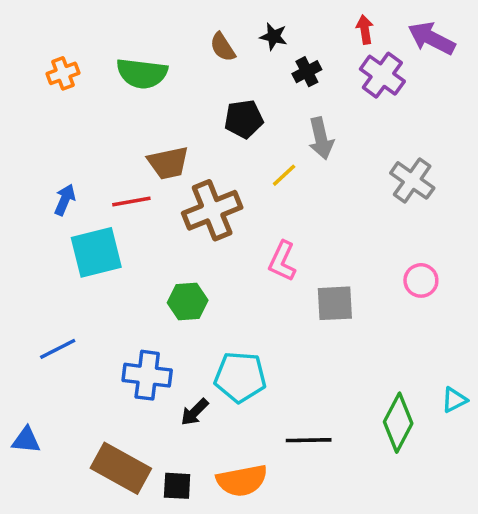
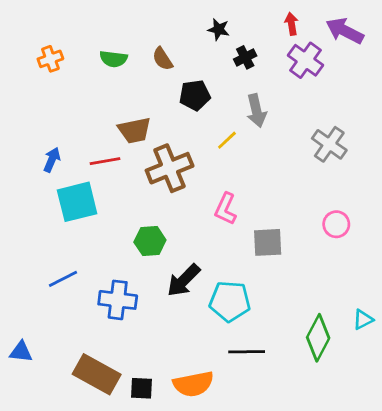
brown semicircle: (223, 47) -> (163, 59), moved
green semicircle: (142, 73) -> (113, 59), size x0.7
blue line: (58, 349) -> (63, 279), moved
cyan pentagon: (240, 377) -> (230, 301), moved
black arrow: (195, 412) -> (184, 280), moved, size x1.5

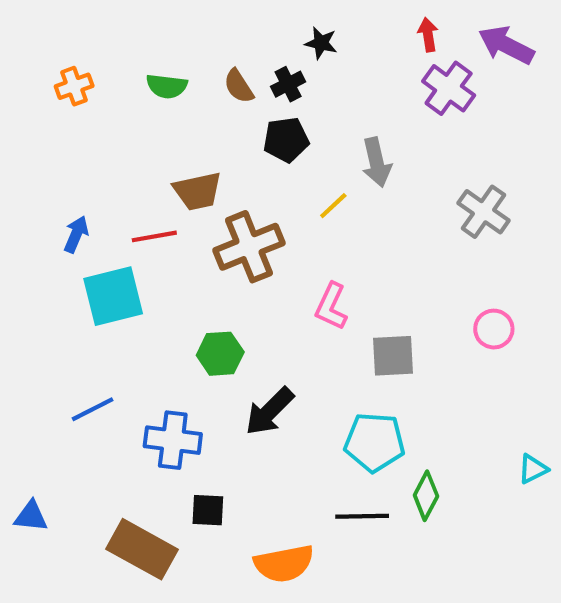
black cross: (245, 57) -> (288, 84), moved
cyan pentagon: (230, 301) -> (374, 442), moved
green diamond: (318, 338) -> (426, 496), moved, size x0.7
black square: (141, 388) -> (208, 510), moved

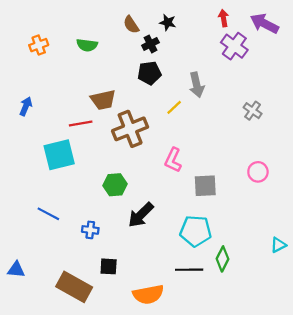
brown semicircle: (239, 86) -> (131, 25), moved
gray cross: (484, 212) -> (253, 111), size x0.7
blue arrow: (76, 234) -> (26, 106), moved
blue line: (93, 409) -> (48, 214), turned 55
blue cross: (173, 440) -> (90, 230), size x0.6

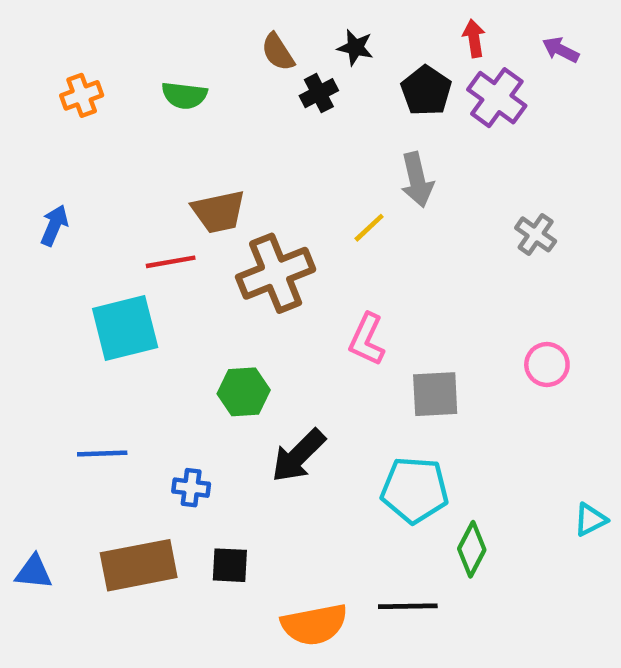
purple arrow: (264, 24) -> (561, 50), size x0.6
black pentagon: (149, 73) -> (426, 91), moved, turned -30
blue line: (48, 214) -> (102, 453), turned -30
black line: (189, 270) -> (408, 606), moved
brown rectangle: (74, 287) -> (139, 565), moved, turned -40

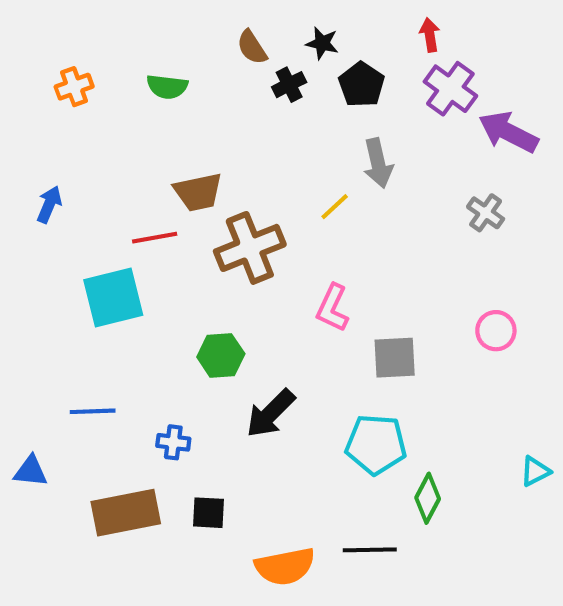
purple arrow: (561, 50) -> (508, 132), moved, size x1.8
black pentagon: (426, 91) -> (361, 85), moved
blue triangle: (34, 572) -> (31, 471), moved

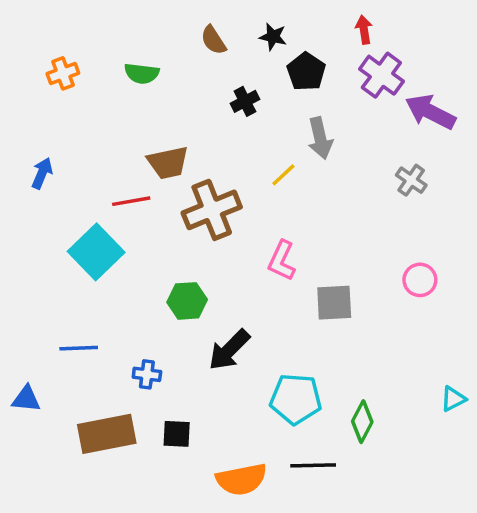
black cross: (289, 85) -> (245, 101), moved
cyan square: (113, 298) -> (96, 252), turned -30
cyan pentagon: (376, 444) -> (296, 399), moved

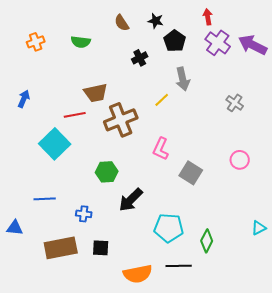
purple arrow: (430, 112) -> (253, 45), moved
gray square: (334, 303) -> (191, 173), turned 35

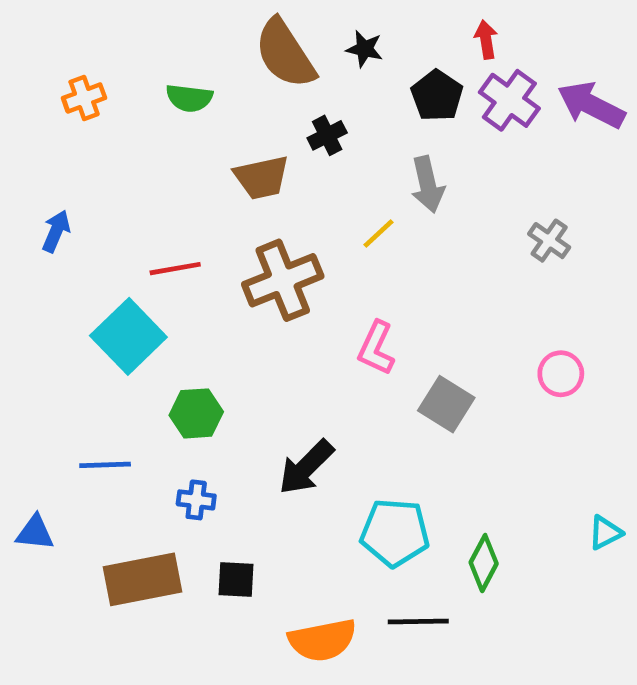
brown semicircle: (122, 23) -> (285, 54), size x1.8
black pentagon: (175, 41) -> (437, 96), moved
brown trapezoid: (96, 93) -> (262, 177), moved
green hexagon: (107, 172) -> (196, 413), moved

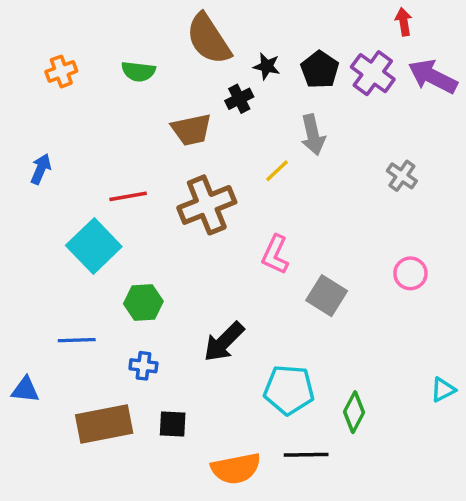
red arrow: (486, 40) -> (404, 22), moved
black star: (364, 49) -> (267, 66), moved

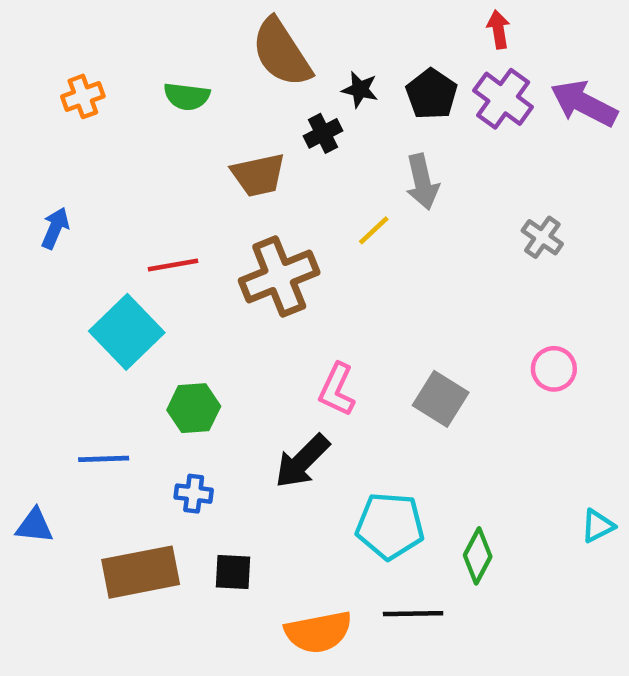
red arrow: (404, 22) -> (498, 29), moved
pink L-shape: (275, 255) -> (337, 390), moved

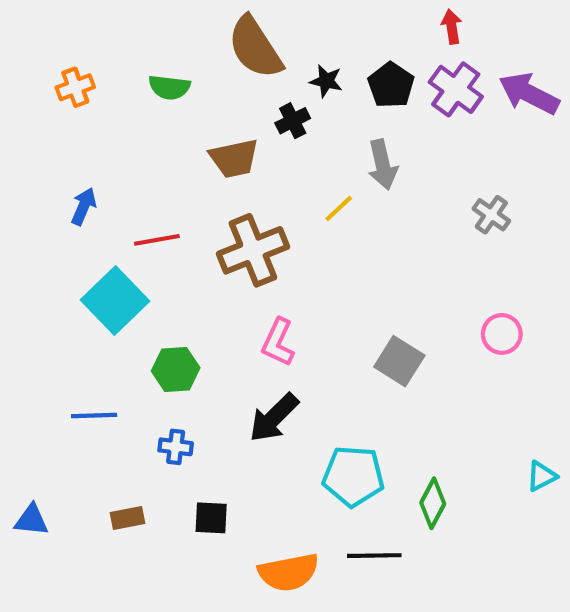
blue arrow: (55, 228) -> (84, 206), moved
pink L-shape: (337, 390) -> (278, 342), moved
blue triangle: (34, 526) -> (31, 520), moved
brown rectangle: (141, 572) -> (128, 518), size x0.5

